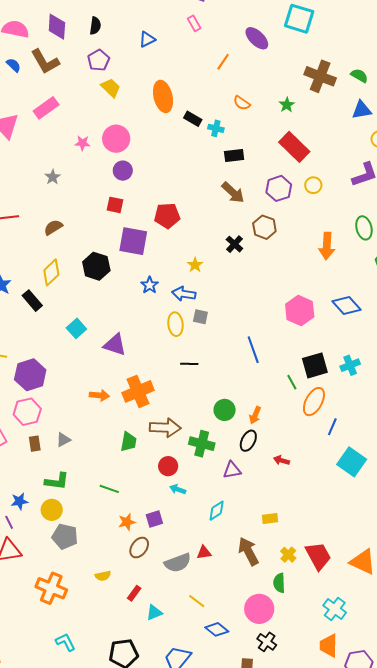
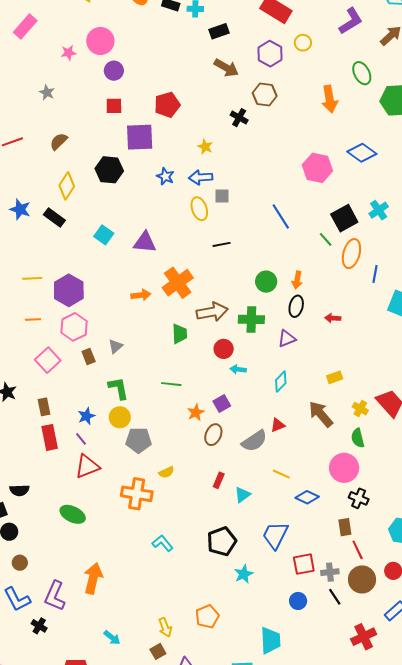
green L-shape: (57, 481) -> (118, 388), turned -95
yellow semicircle: (103, 576) -> (166, 472), moved

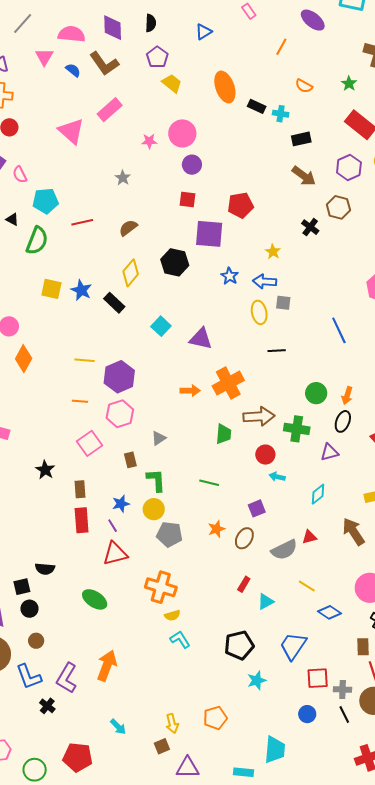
brown rectangle: (89, 356) -> (130, 460), moved
orange star: (196, 412) -> (216, 529), moved
yellow semicircle: (166, 472) -> (172, 615), moved

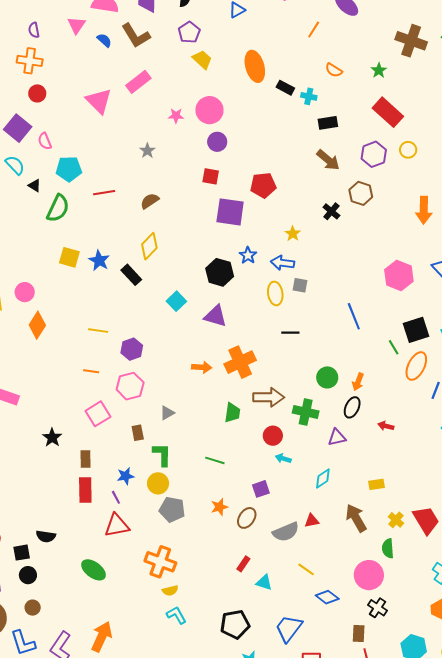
black hexagon: (175, 262) -> (220, 272), moved
purple hexagon: (119, 377) -> (132, 349), size x0.7
cyan triangle: (266, 602) -> (264, 582), turned 42

